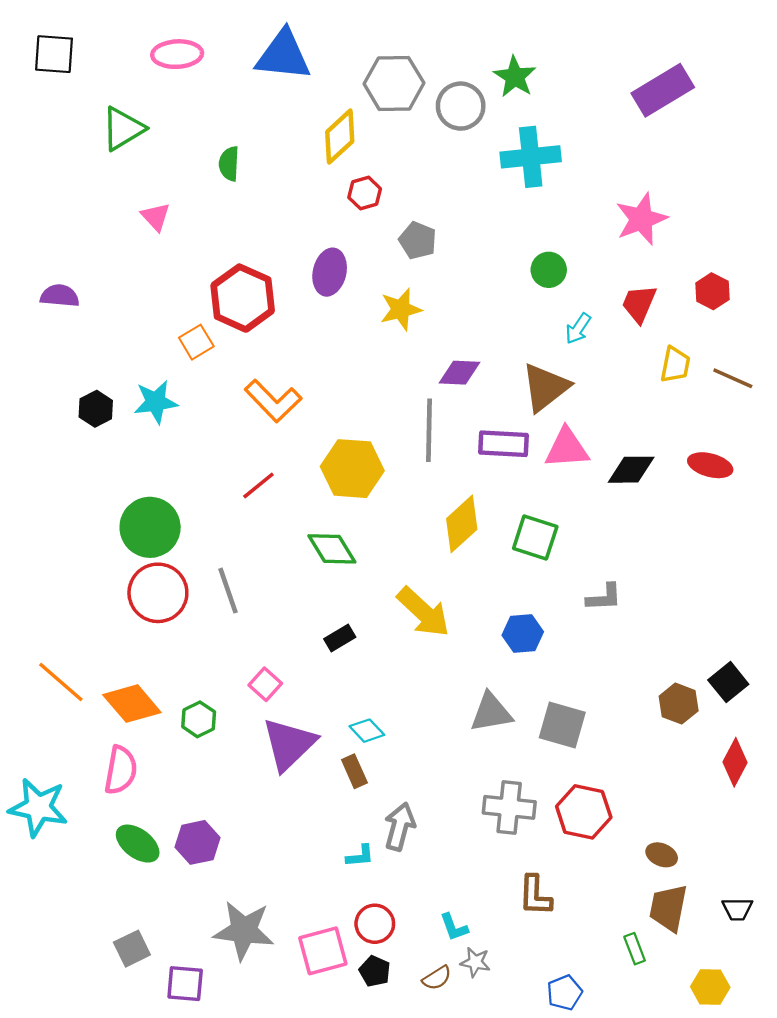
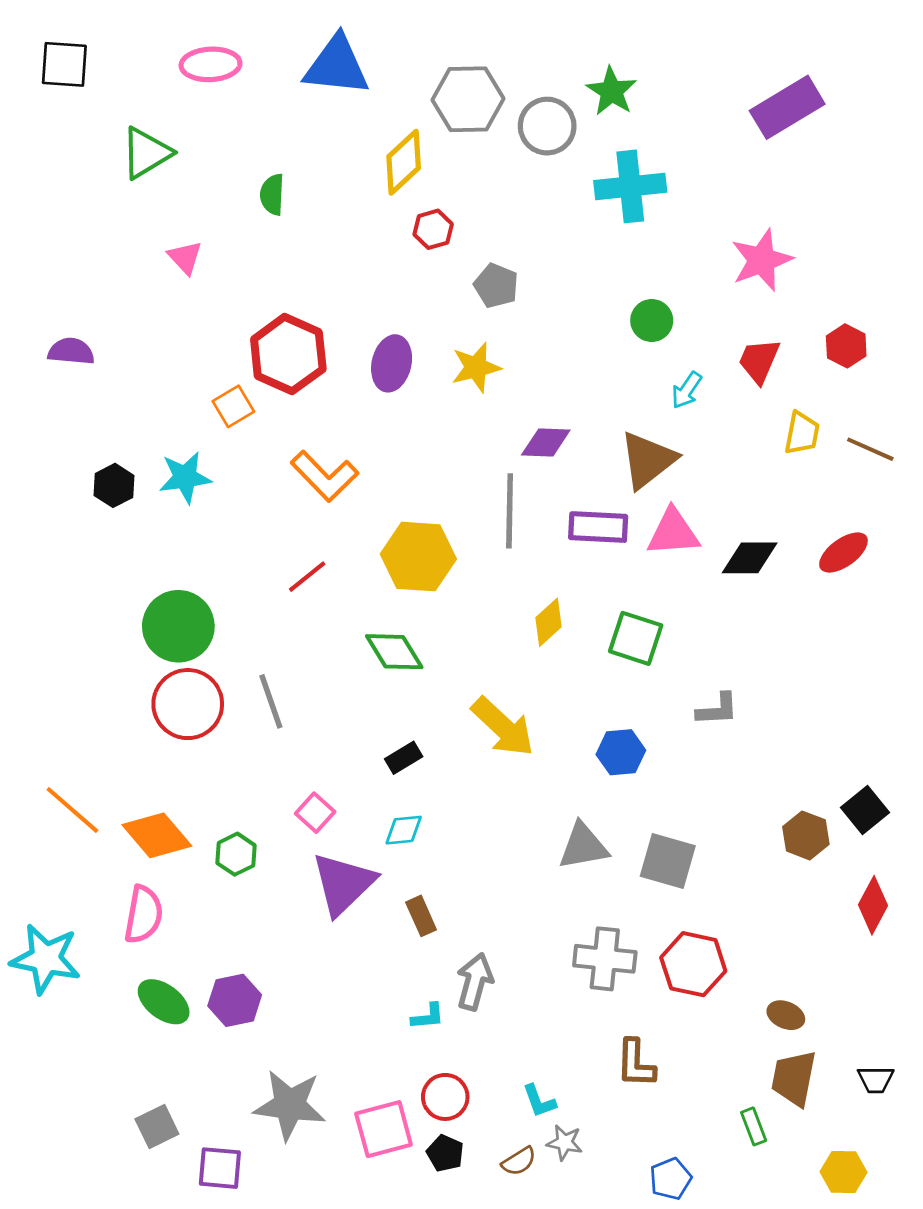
purple ellipse: (330, 272) -> (392, 363), moved
red ellipse: (710, 465) -> (843, 552), turned -51
yellow diamond: (462, 524) -> (548, 622), size x0.7
cyan diamond: (367, 731) -> (404, 830), moved, turned -52

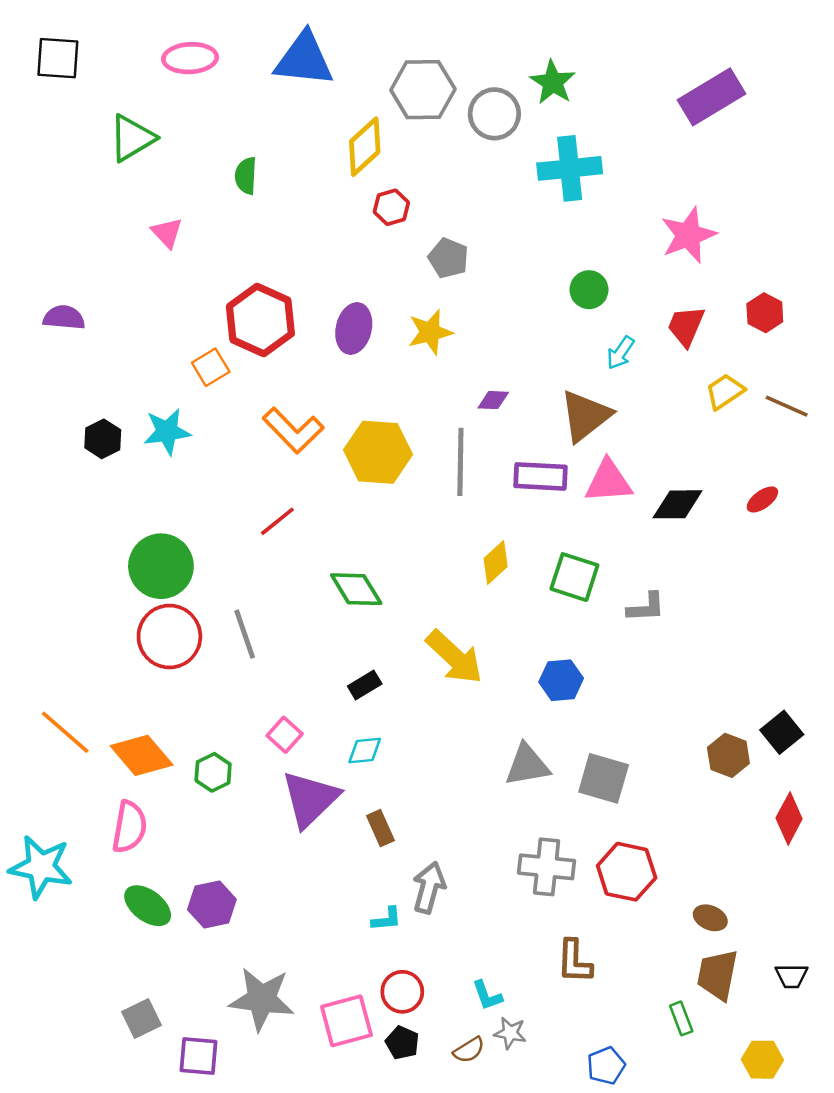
yellow trapezoid: (802, 433) -> (725, 392), turned -135
purple diamond: (546, 443) -> (493, 400), size x0.7
red ellipse: (843, 552) -> (762, 499), size x0.7
yellow hexagon: (418, 557) -> (378, 452), moved
gray L-shape: (717, 709) -> (646, 607), moved

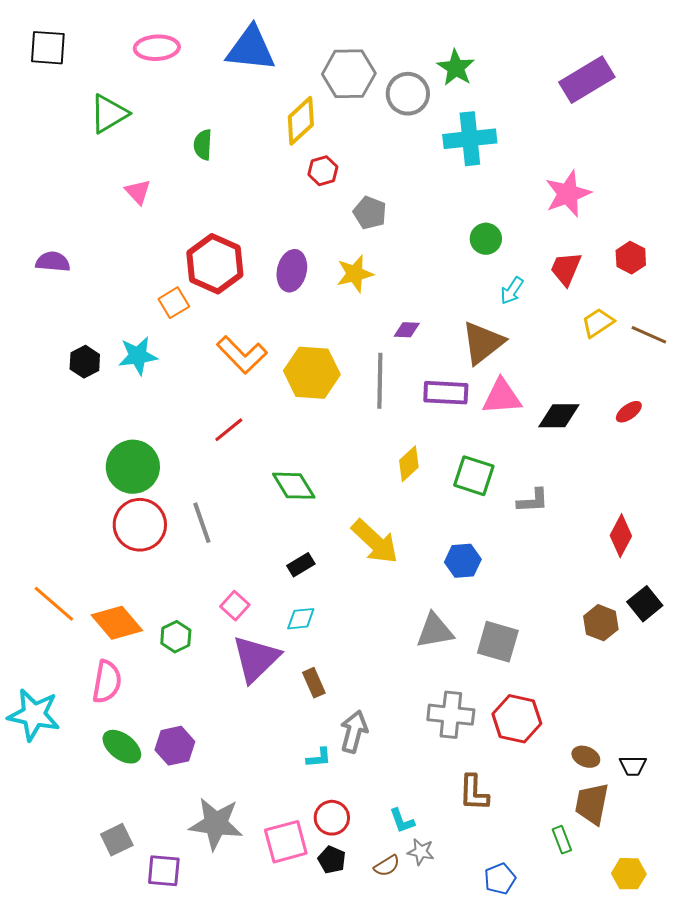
red diamond: (789, 818) -> (621, 536), moved
black trapezoid: (792, 976) -> (633, 766), moved

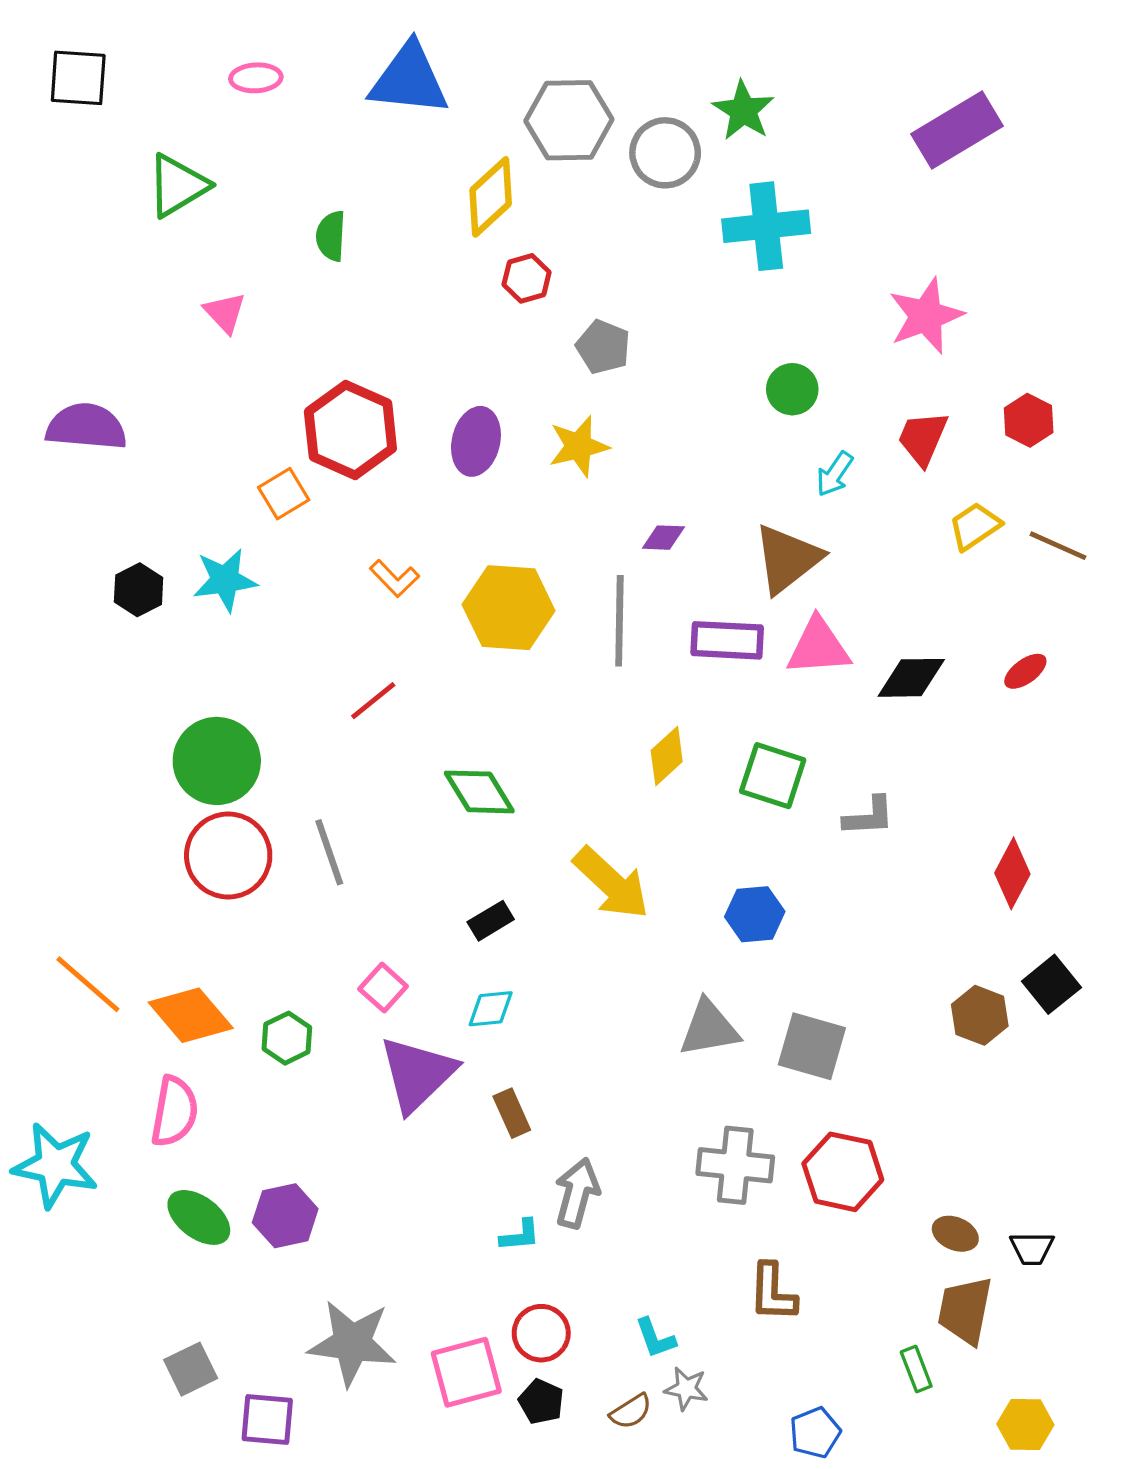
pink ellipse: (157, 48) -> (256, 78), size x0.7
purple semicircle: (53, 262) -> (86, 427), size x1.4
orange L-shape: (242, 355) -> (394, 578), size x0.6

